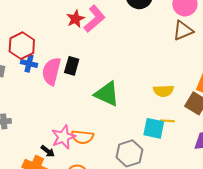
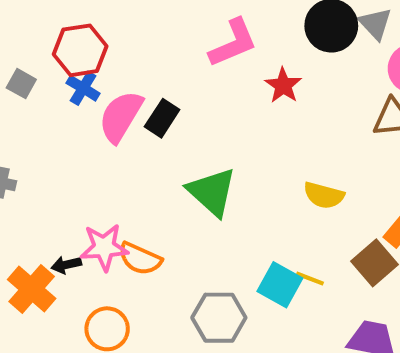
red star: (75, 19) -> (283, 85), moved, turned -30
yellow semicircle: (163, 91) -> (324, 195), moved
black arrow: (48, 151) -> (66, 265), turned 112

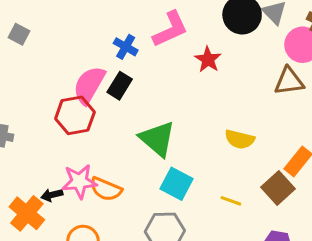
red hexagon: (80, 50) -> (75, 115), moved
gray square: (21, 84) -> (19, 34), moved
blue cross: (83, 88) -> (126, 47), moved
cyan square: (280, 285) -> (177, 184), moved

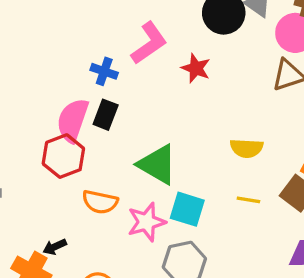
pink star: (79, 181) -> (146, 222), moved
orange semicircle: (106, 189) -> (100, 202), moved
yellow line: (231, 201) -> (248, 200), moved

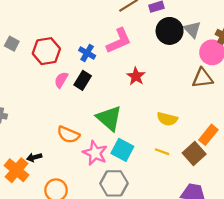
red star: (196, 68) -> (136, 76), moved
pink semicircle: (73, 120) -> (61, 80), size x0.6
red hexagon: (63, 156) -> (46, 51), moved
pink star: (146, 222) -> (95, 153), turned 30

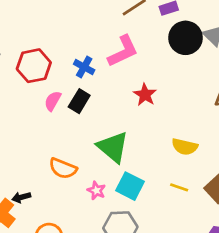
pink star: (95, 153) -> (96, 191), size x0.6

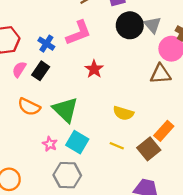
orange semicircle: (63, 168) -> (29, 107), moved

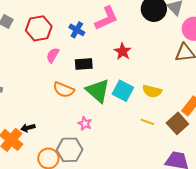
black rectangle: (41, 71) -> (84, 64), moved, turned 54
cyan square: (77, 142) -> (123, 91), moved
gray hexagon: (67, 175) -> (70, 150), moved

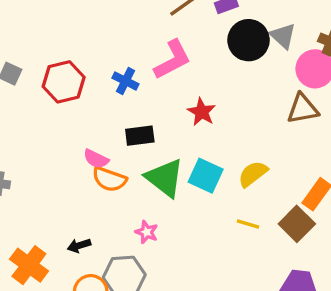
pink semicircle: (53, 55) -> (96, 159), moved, turned -91
yellow semicircle: (152, 91) -> (253, 174), turned 132
black arrow: (28, 128) -> (79, 246), moved

